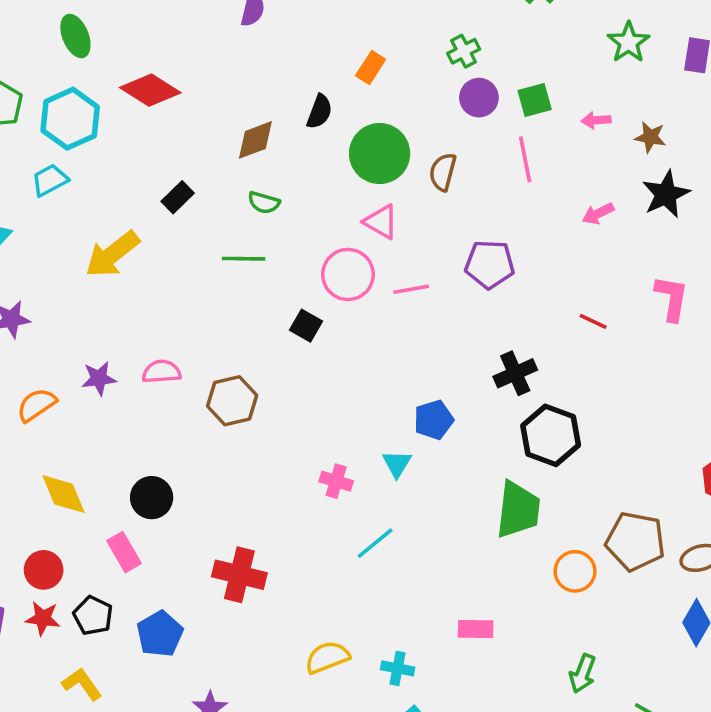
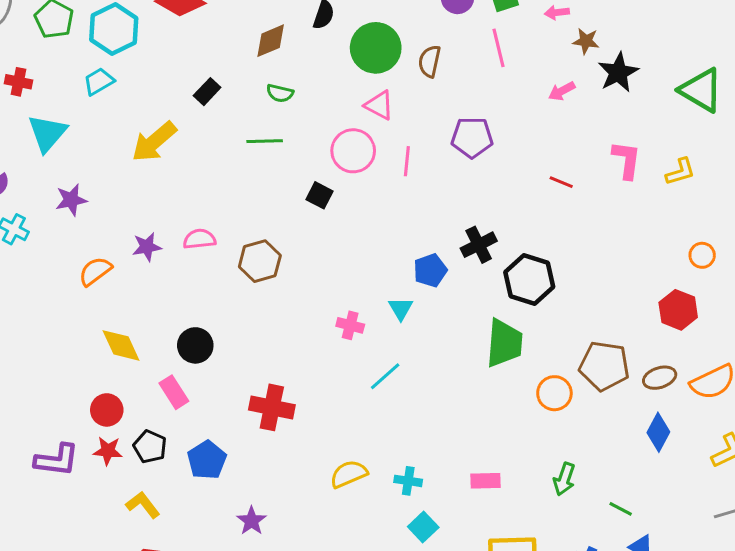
brown star: (650, 137) -> (586, 41), moved
pink line: (411, 289) -> (407, 161), turned -72
black cross: (515, 373) -> (479, 245), moved
pink rectangle: (476, 629) -> (486, 481), moved

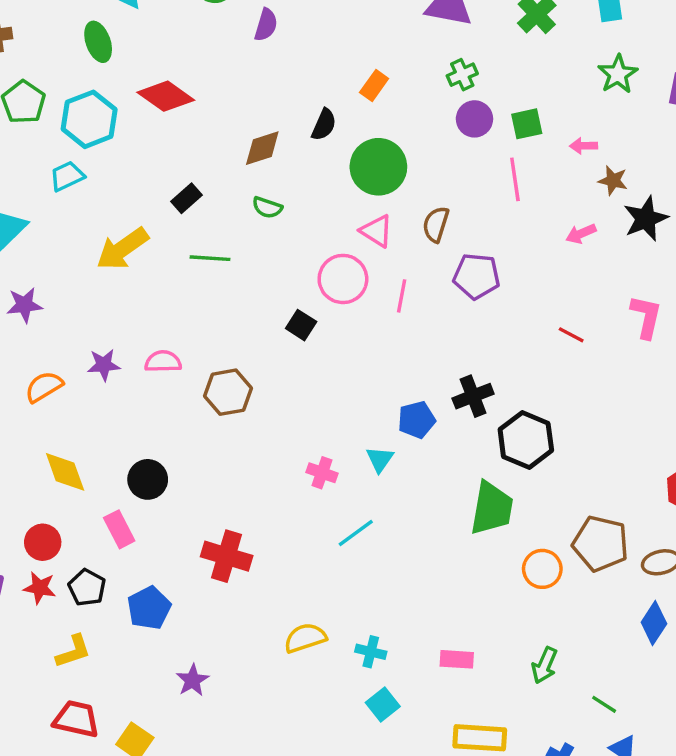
brown semicircle: (430, 61) -> (436, 224), moved
green line: (265, 141) -> (210, 258), moved
yellow L-shape: (143, 505) -> (73, 651), turned 104

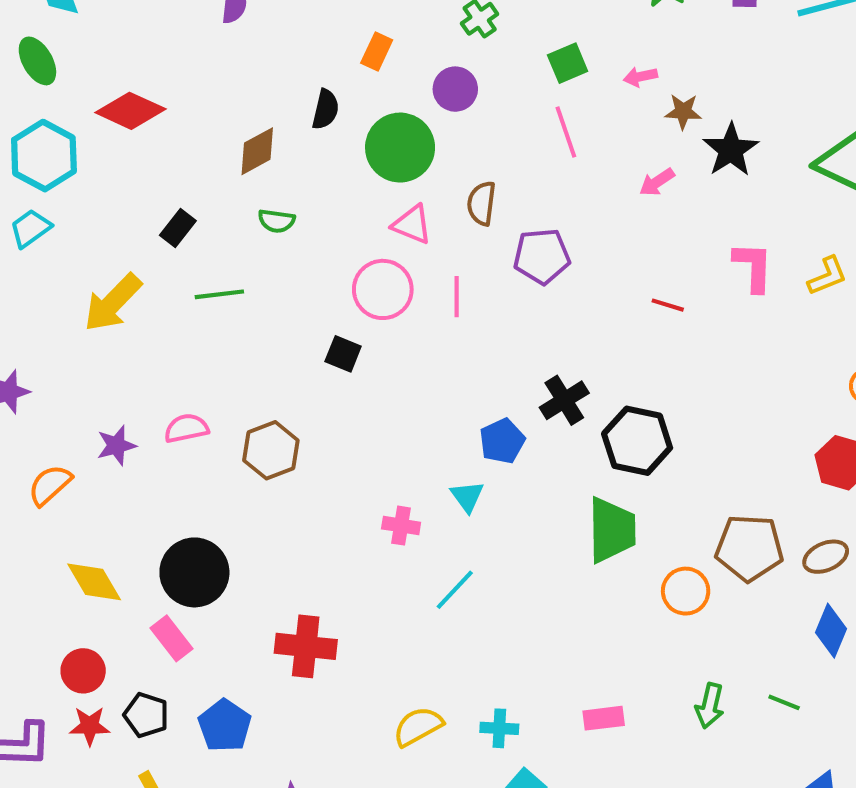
purple circle: (474, 119) -> (455, 89), moved
black circle: (148, 479) -> (194, 572), size x1.4
green line: (604, 704) -> (784, 702), moved

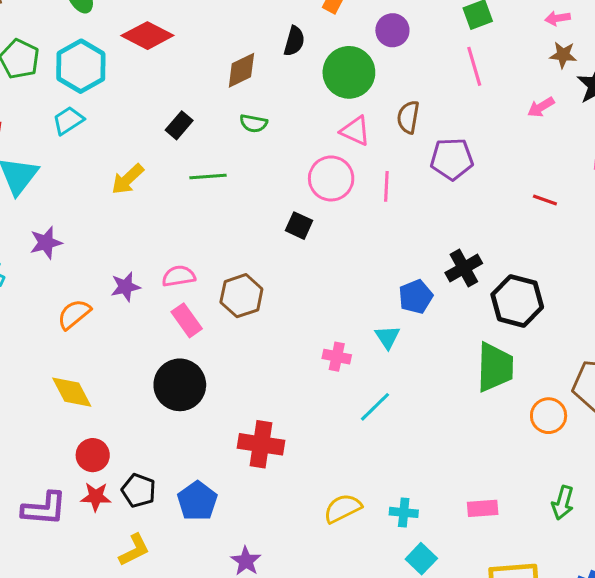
pink arrow: (640, 77) -> (557, 18), moved
yellow arrow: (113, 303) -> (128, 179), size x0.7
yellow diamond: (94, 582) -> (72, 392), moved
pink rectangle: (171, 638) -> (187, 320), moved

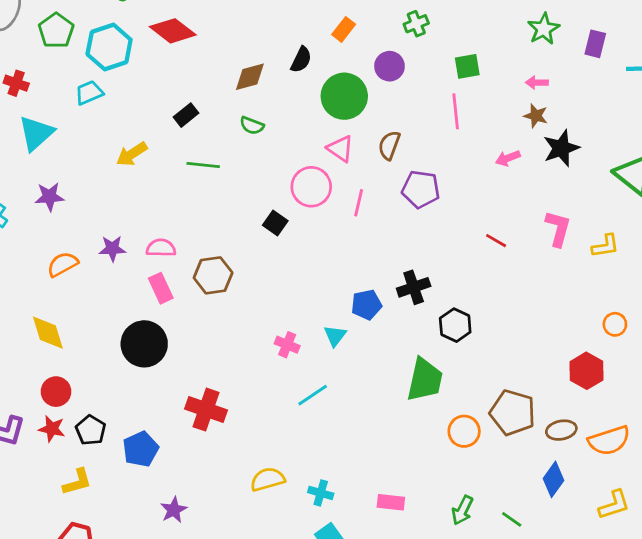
black hexagon: (517, 301) -> (455, 325), size x0.7

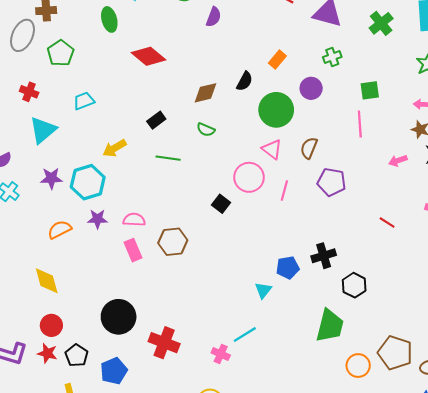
cyan hexagon: (109, 47) -> (88, 182), moved
black circle: (144, 344) -> (119, 317), moved
pink cross: (287, 345) -> (221, 354), moved

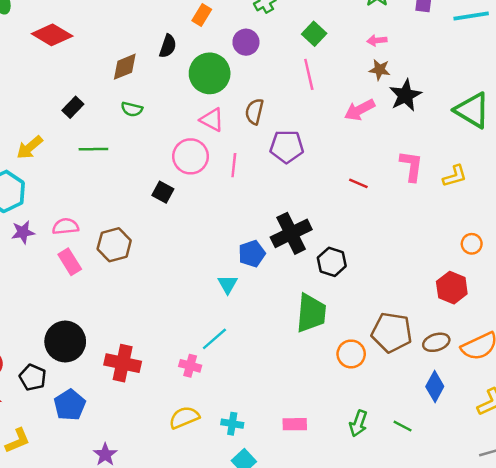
green square: (370, 90) -> (314, 34), turned -30
pink arrow: (398, 161) -> (360, 110), size x1.4
black cross: (324, 256) -> (291, 233), size x1.4
black pentagon: (77, 355) -> (33, 377), moved

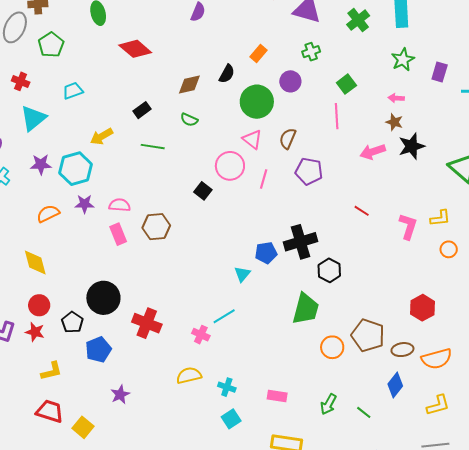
pink L-shape: (411, 166) -> (408, 226), moved
orange circle: (472, 244) -> (449, 249), moved

